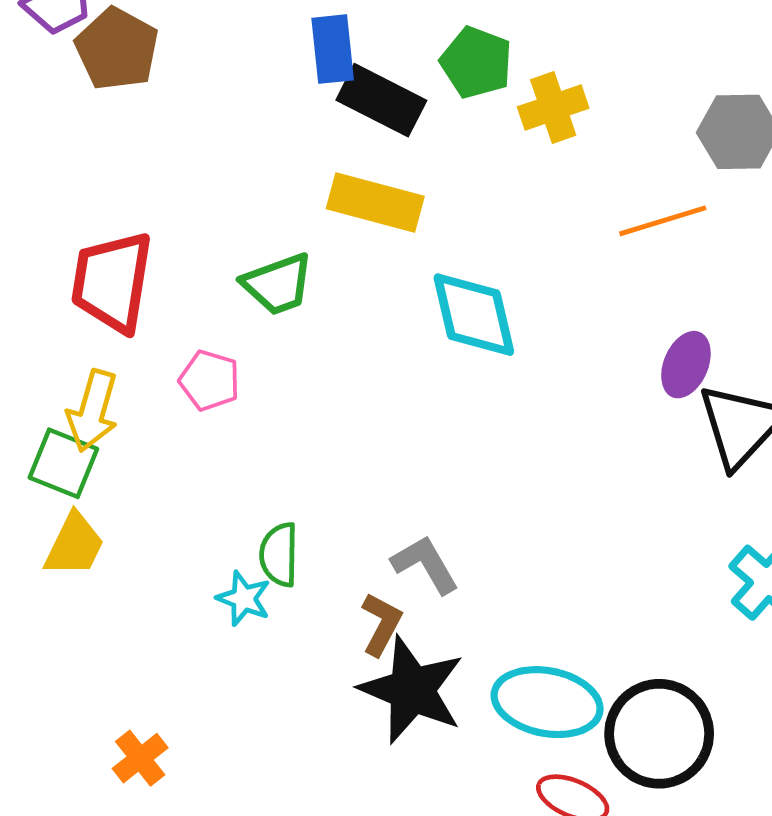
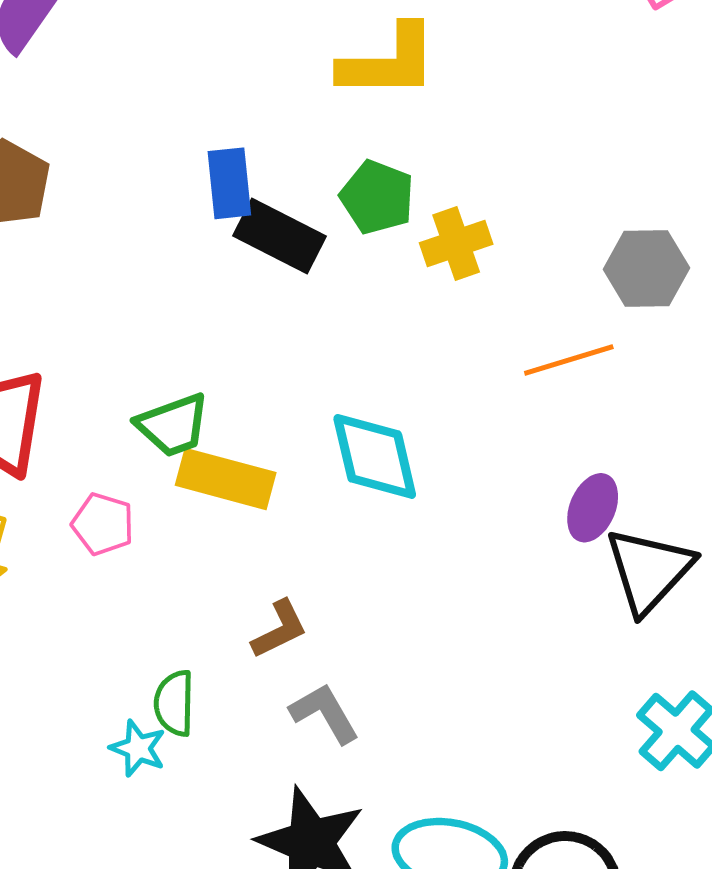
yellow rectangle: (375, 203) -> (226, 479), moved
brown L-shape: (381, 624) -> (279, 629), moved, turned 36

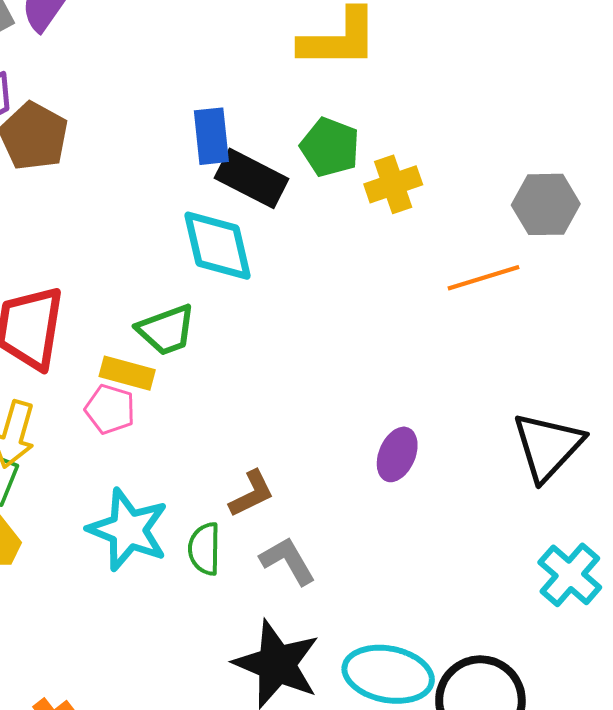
cyan diamond: (375, 456) -> (217, 246), moved
yellow rectangle: (226, 479) -> (127, 373), moved, size x0.7
purple ellipse: (593, 508) -> (397, 454), moved
green semicircle: (174, 703) -> (204, 549), moved
cyan star: (138, 748) -> (128, 530), moved, size x1.8

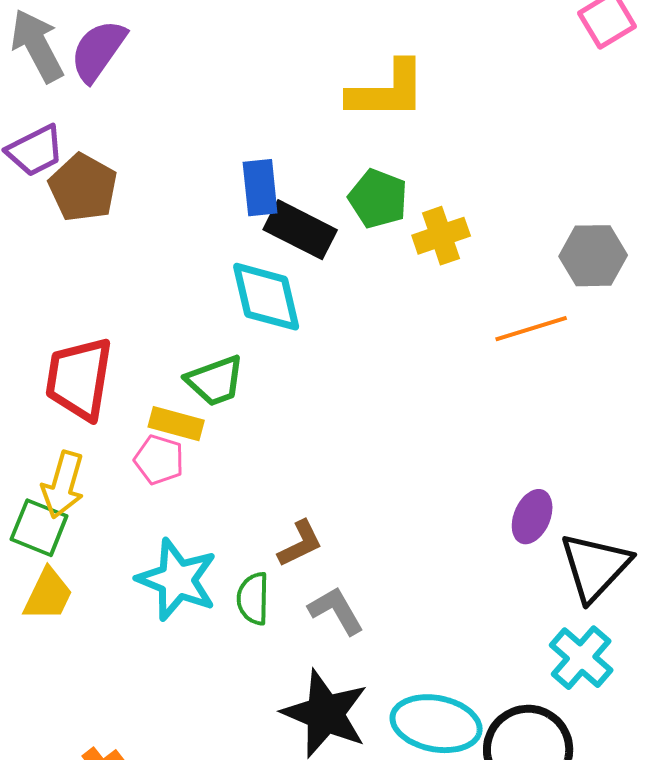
black triangle: (548, 446) -> (595, 567), moved
purple ellipse: (397, 454) -> (532, 517), moved
cyan cross: (570, 575) -> (581, 658), moved

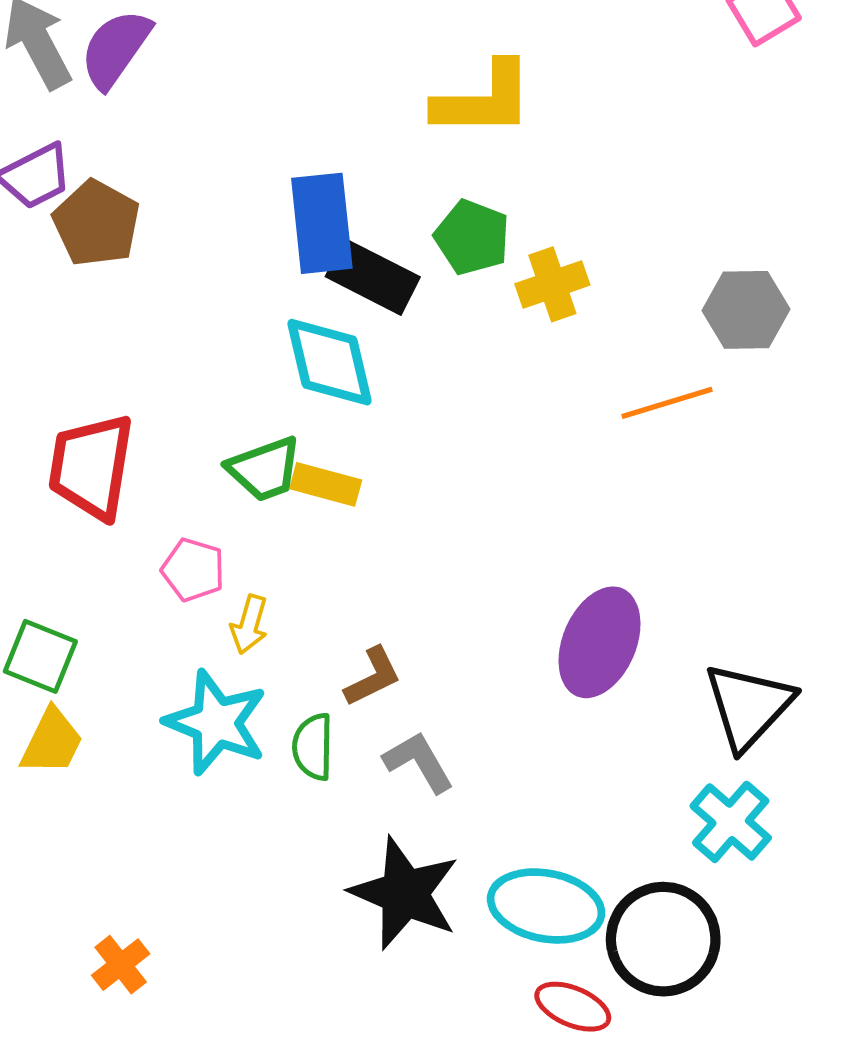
blue rectangle: (260, 188) -> (322, 223), size x1.4
yellow rectangle: (176, 424) -> (326, 484), moved
yellow arrow: (63, 485) -> (249, 624), moved, size x0.7
purple ellipse: (532, 517) -> (600, 642), moved, size x1.6

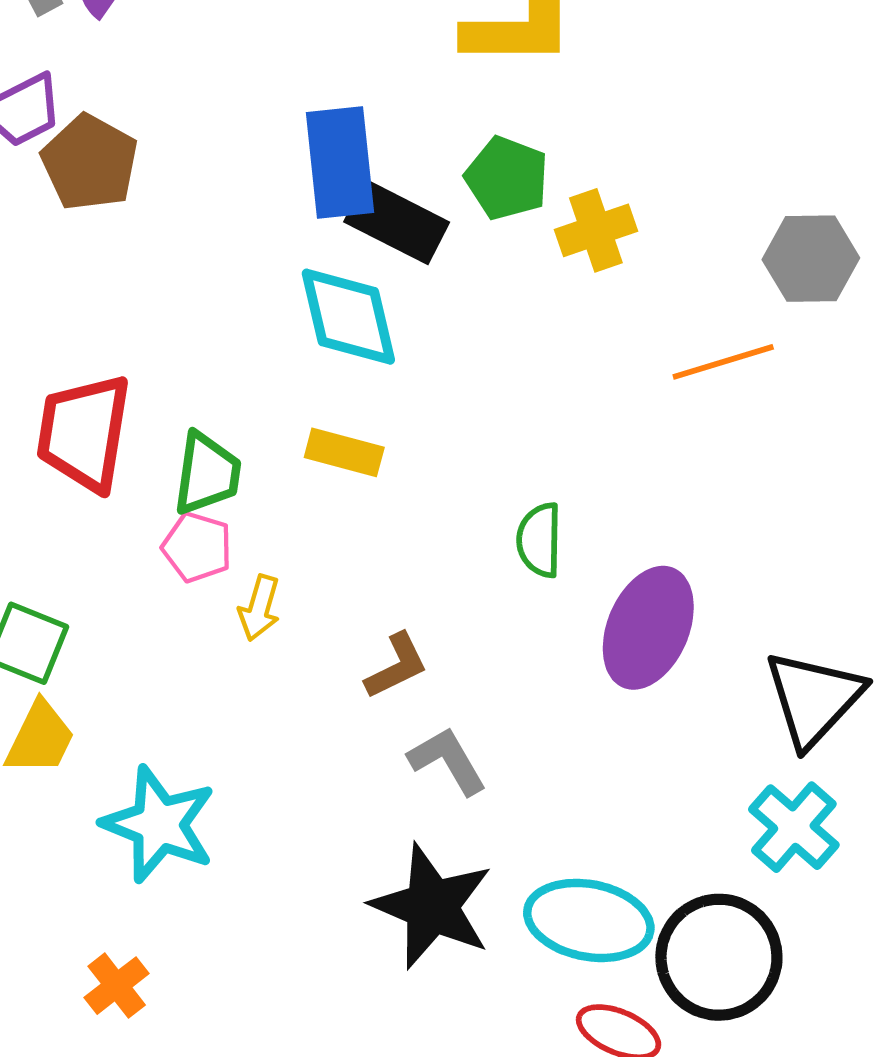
green trapezoid: (265, 469) -> (207, 474), moved, turned -62
cyan star: (216, 723) -> (159, 824), moved
green semicircle: (313, 747) -> (539, 540), moved

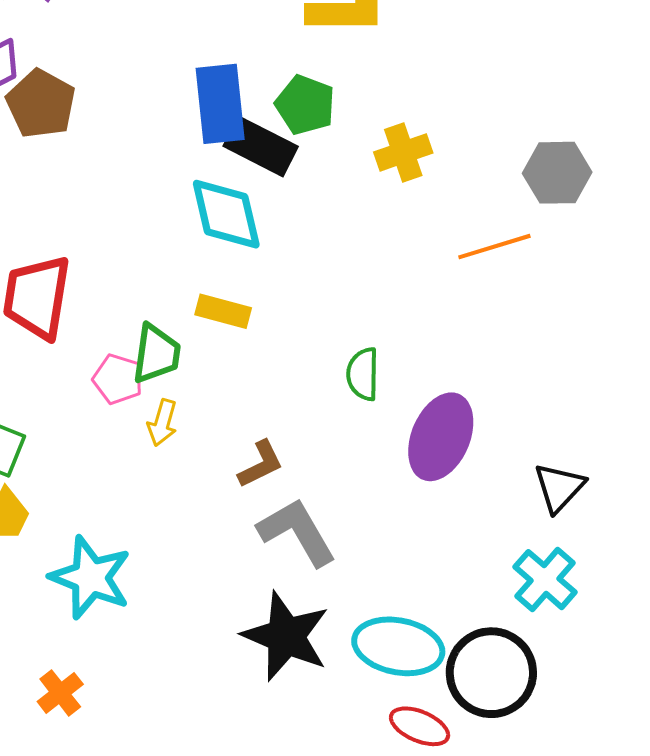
green pentagon: (507, 178) -> (305, 105), moved
green trapezoid: (207, 474) -> (156, 354), moved
black triangle: (814, 698) -> (559, 487), size x0.7
gray L-shape: (447, 761) -> (297, 532), size x1.4

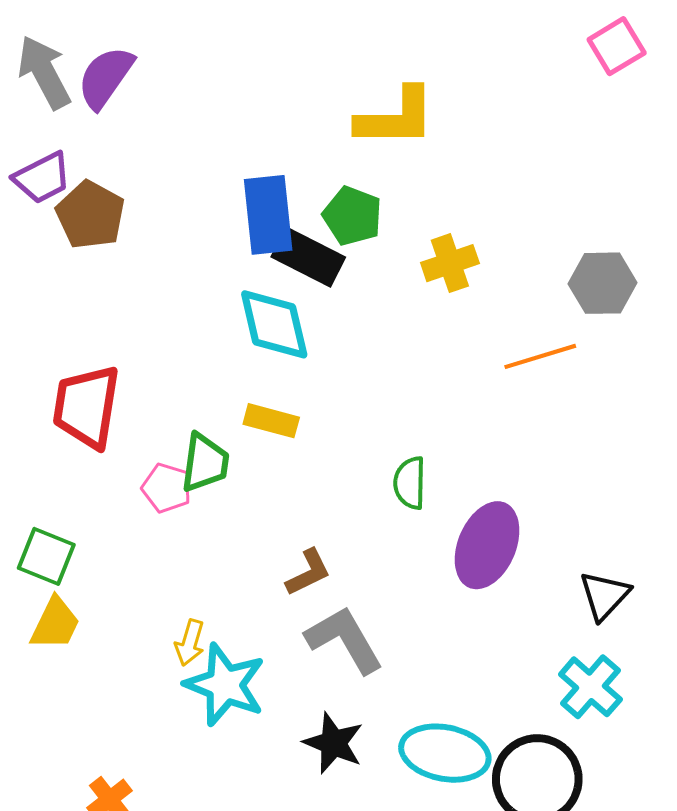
yellow arrow: (162, 423) -> (190, 643), moved
cyan star: (91, 578) -> (225, 685), moved
black star: (286, 636) -> (333, 743), size x0.7

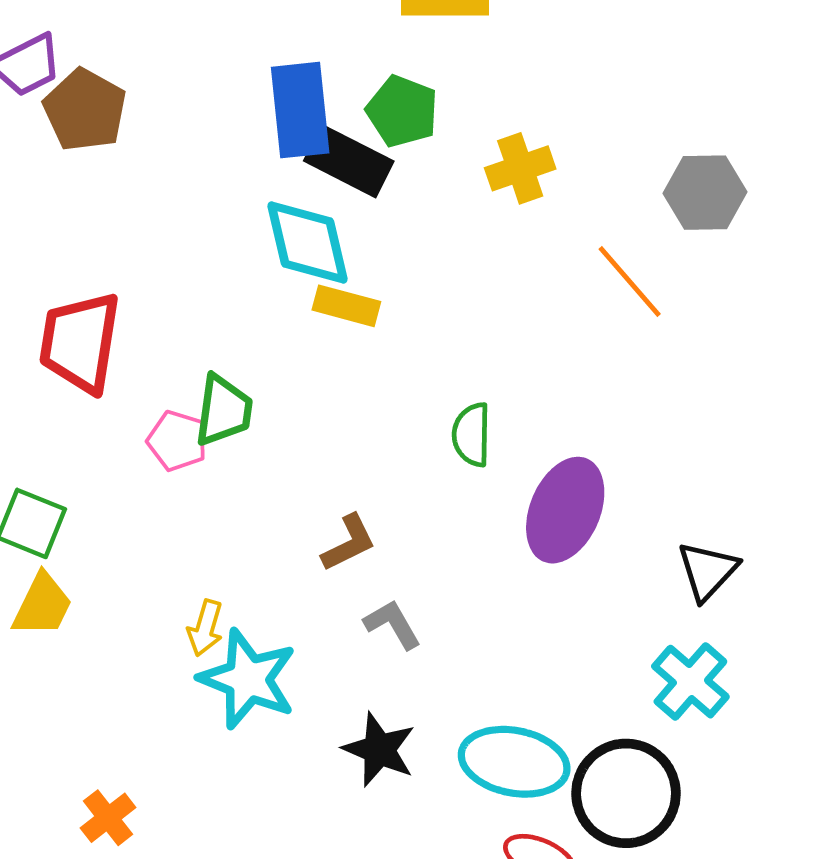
orange line: (540, 356) -> (630, 281), turned 66
yellow rectangle: (271, 421) -> (346, 306), moved
gray L-shape: (344, 640) -> (393, 624), size x0.6

